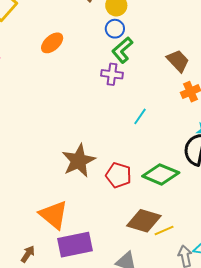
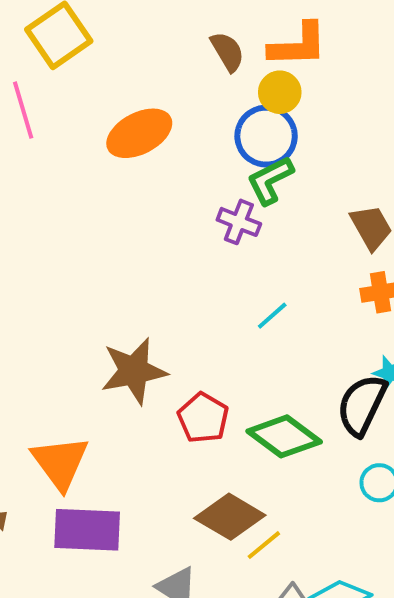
blue circle: (115, 29) -> (266, 136), size x1.6
orange ellipse: (52, 43) -> (139, 133), size x1.4
yellow line: (164, 230) -> (264, 545), turned -30

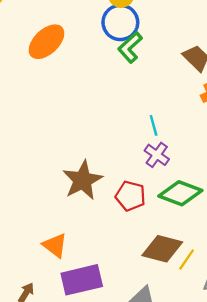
purple cross: (239, 222) -> (157, 155), moved, turned 30
cyan line: (272, 316) -> (154, 125), turned -48
orange triangle: (60, 463) -> (55, 245), size x0.7

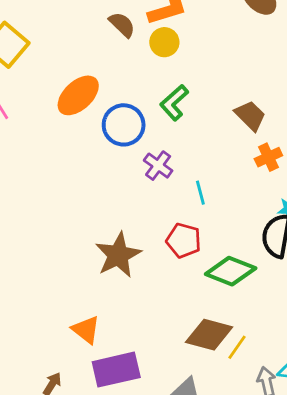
blue circle: (120, 22) -> (124, 125), moved
purple cross: (157, 155) -> (158, 166), moved
red pentagon: (130, 196) -> (184, 240), moved

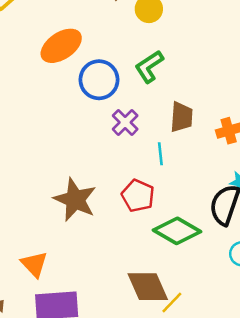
brown trapezoid: (250, 116) -> (182, 117), moved, turned 40
brown star: (118, 255) -> (75, 200), turned -30
brown diamond: (209, 335) -> (148, 287), turned 42

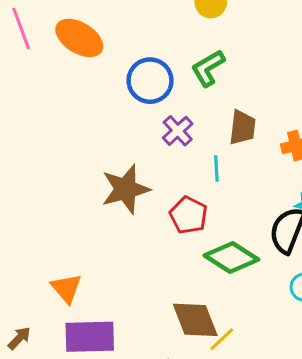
orange ellipse: (61, 46) -> (79, 38), moved, turned 63
brown star: (75, 200) -> (126, 189), moved, turned 30

